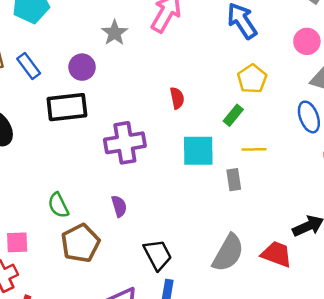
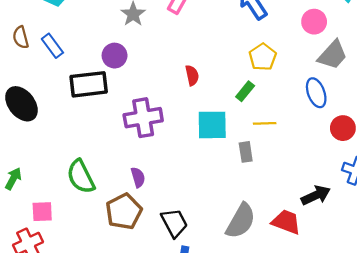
purple circle: (82, 67) -> (115, 56), moved
green semicircle: (58, 205) -> (81, 177), size x1.4
brown pentagon: (80, 243) -> (124, 212), moved

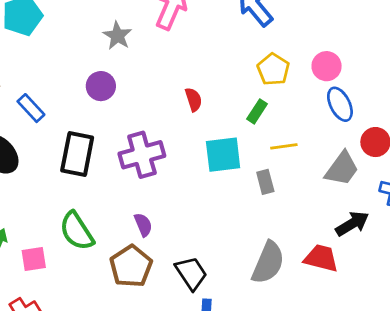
pink circle: (314, 22) -> (327, 66), moved
blue rectangle: (52, 46) -> (31, 108), moved
gray trapezoid: (333, 55) -> (342, 169), moved
black rectangle: (89, 84) -> (77, 154), moved, turned -66
pink square: (42, 212) -> (34, 259), moved

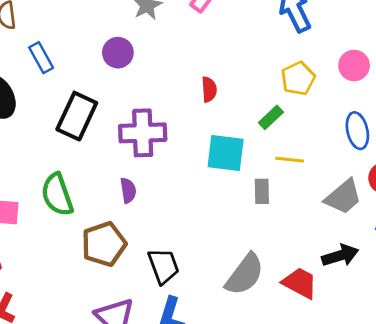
pink circle: (327, 66) -> (354, 66), moved
purple semicircle: (143, 225) -> (128, 190), moved

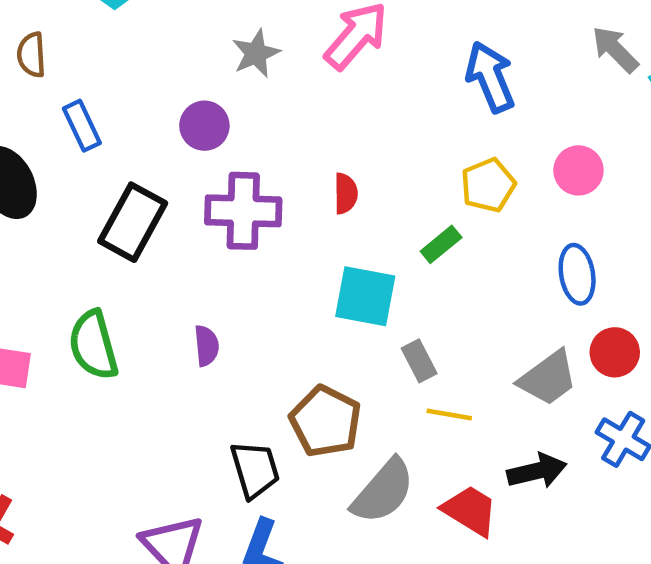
purple cross: (143, 133) -> (243, 211), moved
yellow line: (290, 160) -> (449, 415), moved
gray rectangle: (262, 191) -> (419, 361), turned -30
brown pentagon: (104, 244) -> (326, 421), moved, turned -30

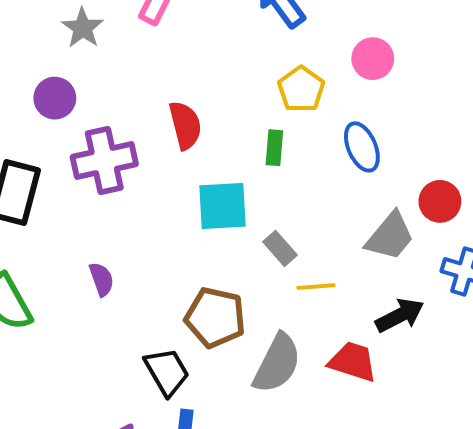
red semicircle: (346, 193) -> (185, 125), size x1.4
green rectangle: (441, 244) -> (274, 148), turned -32
blue ellipse: (577, 274) -> (362, 147), moved

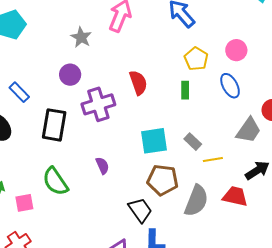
pink circle: (373, 59) -> (236, 50), moved
cyan square: (222, 206) -> (154, 141), moved

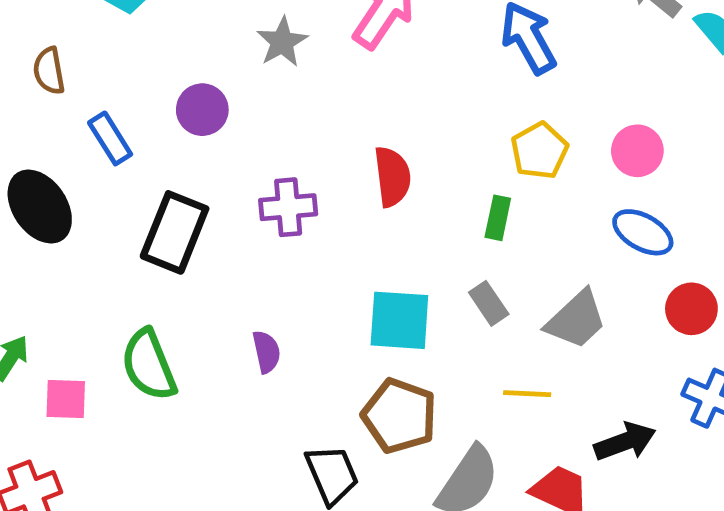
purple circle: (70, 75) -> (202, 110), moved
blue ellipse: (230, 86) -> (643, 232), moved, turned -45
purple cross: (98, 104) -> (288, 207), size x0.7
gray trapezoid: (249, 130) -> (576, 320), moved
gray rectangle: (193, 142) -> (489, 303), moved

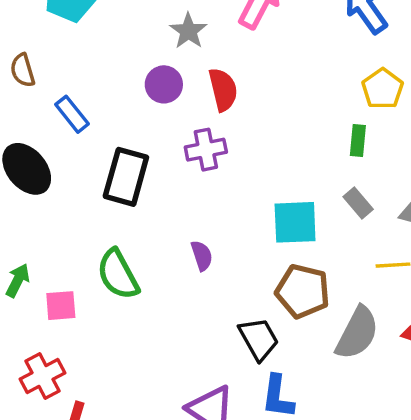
purple circle: (202, 110) -> (164, 84), moved
red semicircle: (392, 177) -> (223, 90), moved

